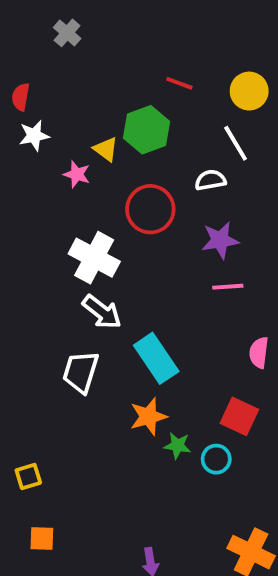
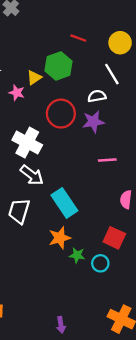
yellow triangle: (106, 149) -> (34, 78), turned 49
purple star: (220, 240) -> (93, 122), moved

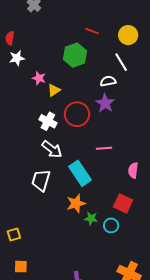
yellow triangle: (34, 78) -> (54, 90), moved
red circle: (61, 114) -> (77, 114), moved
purple star: (93, 122) -> (105, 103), turned -30
white cross: (27, 143) -> (48, 121), size x0.7
pink line: (107, 160) -> (104, 148), moved

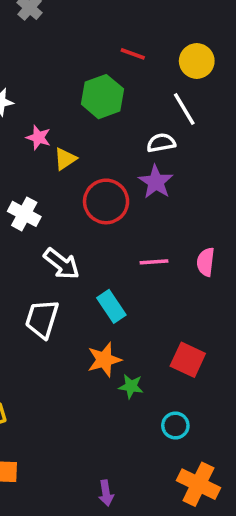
white cross: (48, 121) -> (24, 214), moved
pink semicircle: (133, 170) -> (206, 262), moved
cyan rectangle: (80, 173) -> (111, 306), size x0.7
cyan circle: (111, 225) -> (175, 426), moved

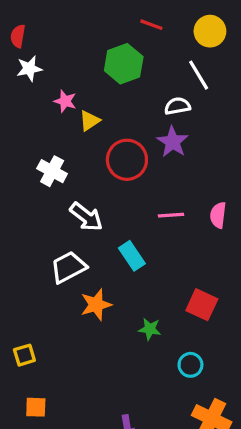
white trapezoid: (42, 319) -> (68, 267), turned 45
orange star: (104, 360) -> (96, 305), moved

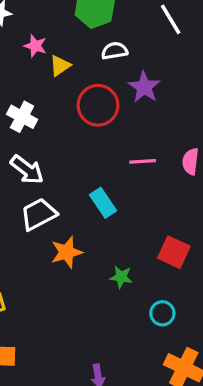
white semicircle: (177, 106) -> (114, 51), moved
white arrow: (86, 217) -> (27, 170), moved

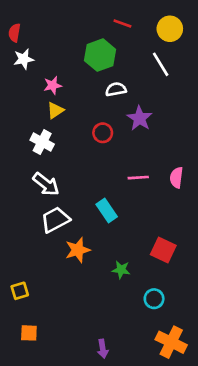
pink star: (35, 46) -> (53, 85), turned -30
yellow triangle: (60, 66) -> (55, 110), moved
red circle: (98, 105) -> (103, 133), size x0.6

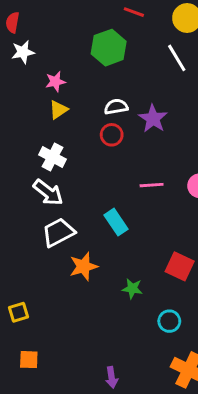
white semicircle: (116, 89) -> (116, 107), moved
white cross: (42, 142) -> (52, 157), moved

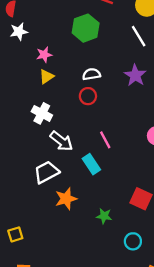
purple star: (153, 119) -> (135, 75), moved
pink line: (152, 185) -> (105, 140), moved, turned 66
white arrow: (48, 192) -> (61, 141), moved

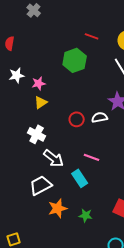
white star: (19, 32) -> (17, 75), moved
white semicircle: (91, 74) -> (100, 117), moved
pink line: (105, 140) -> (92, 157), turned -42
green star: (104, 216) -> (86, 215), moved

